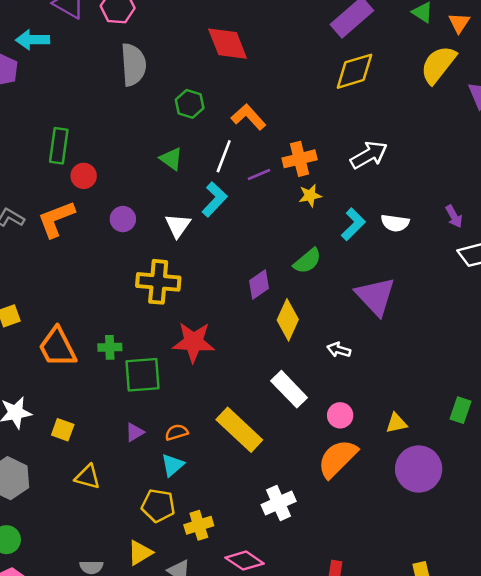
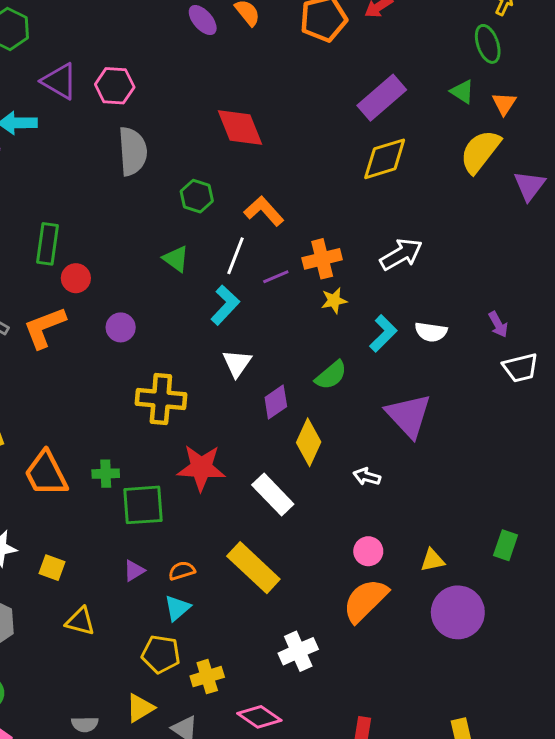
white triangle: (178, 226) -> (237, 363), moved
white rectangle: (289, 389) -> (273, 495), moved

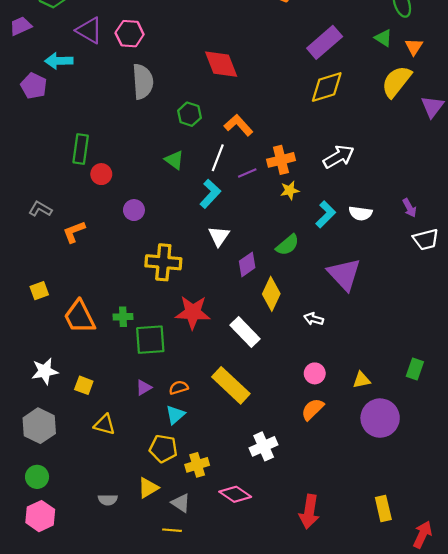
orange L-shape: (45, 327) -> (74, 232), moved, size x0.7
orange semicircle: (365, 600) -> (313, 409), size x0.7

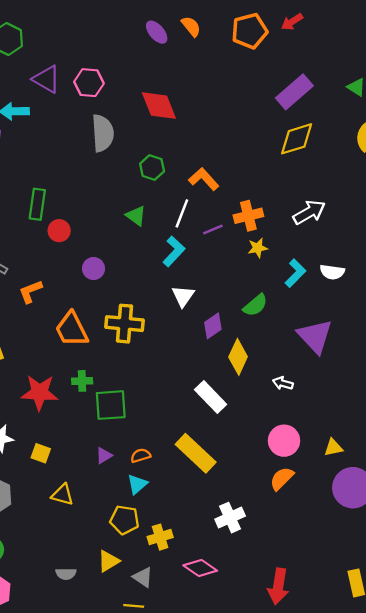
red diamond: (221, 64) -> (159, 106), moved
red star: (193, 312) -> (40, 392), moved
orange trapezoid: (80, 317) -> (72, 329), moved
pink circle: (315, 373) -> (284, 441), size x1.4

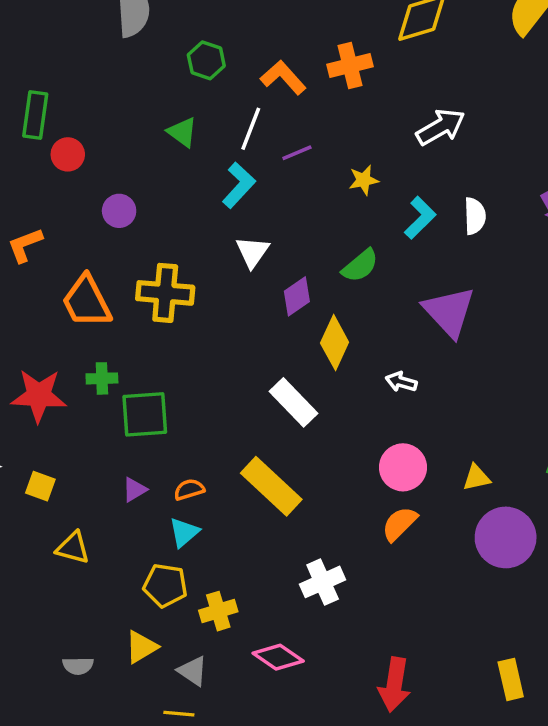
orange cross: (248, 216) -> (350, 65), moved
white semicircle: (332, 272) -> (475, 216), turned -100

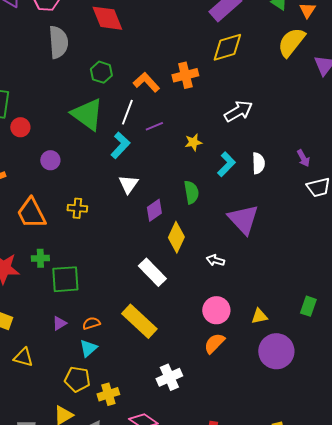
green triangle: (182, 132) -> (87, 114), size x1.8
green semicircle: (360, 266) -> (191, 192), turned -60
yellow cross: (165, 293) -> (77, 208), size x0.6

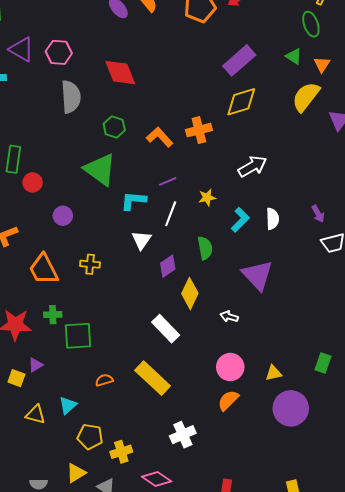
white line: (127, 112) -> (171, 214), moved
cyan L-shape: (120, 145) -> (133, 201), turned -128
purple triangle: (59, 323) -> (36, 365), moved
cyan triangle: (88, 348) -> (68, 405), moved

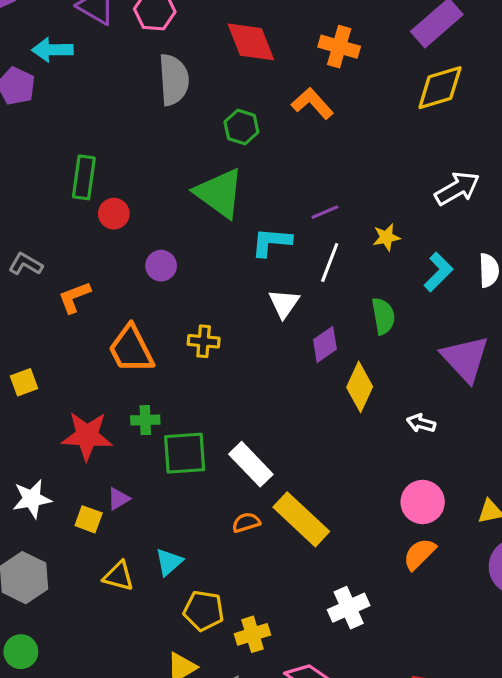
orange cross: (199, 130) -> (339, 47), moved, turned 30
orange L-shape: (160, 137) -> (312, 103), moved
white rectangle: (166, 329) -> (251, 464), moved
orange semicircle: (104, 380) -> (246, 522), moved

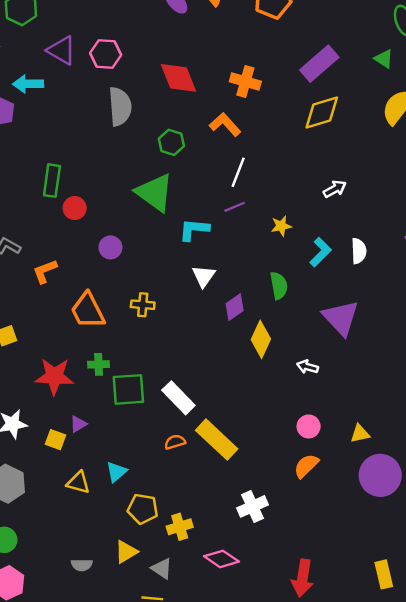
white arrow: (457, 188) -> (335, 189), size x0.7
white line: (330, 263) -> (238, 172), moved
pink circle: (423, 502) -> (309, 426), size x0.7

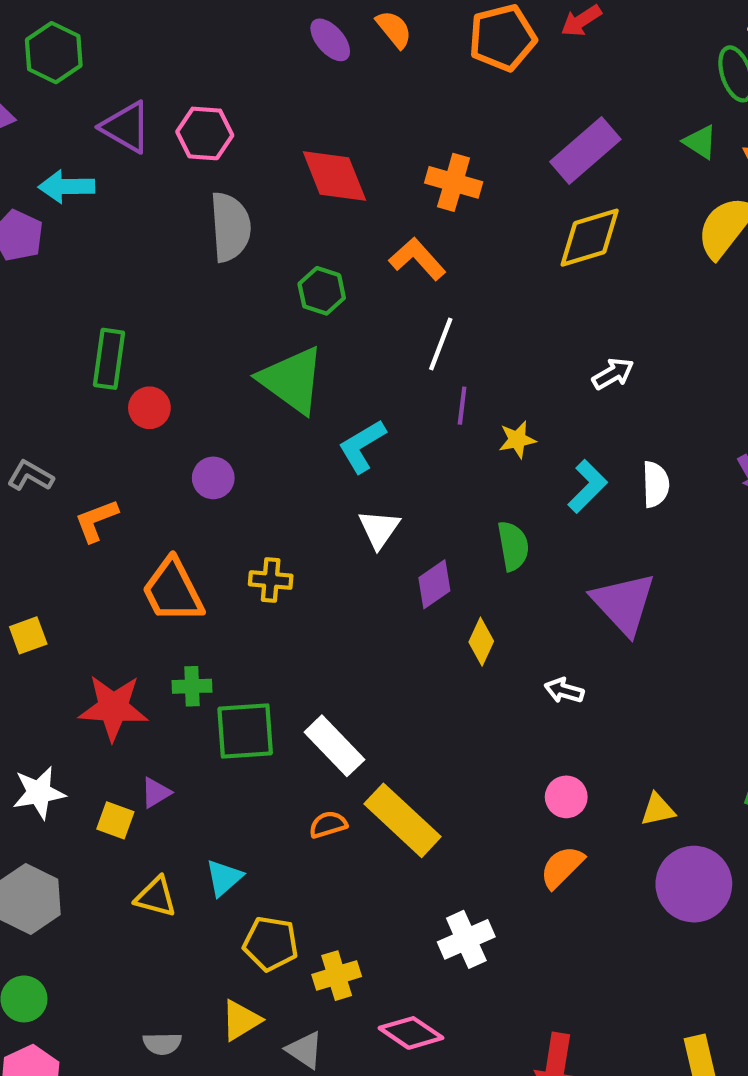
purple line: (235, 207) -> (462, 406), moved, turned -60
cyan L-shape: (194, 230) -> (362, 446), turned -36
yellow diamond: (261, 339) -> (481, 642), size x0.7

